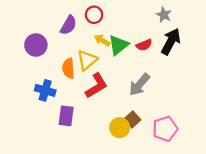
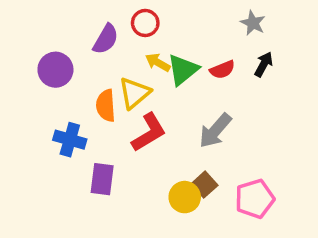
black arrow: (171, 42) -> (264, 64), size x0.6

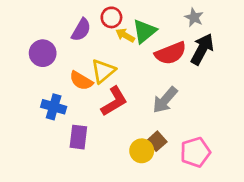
yellow arrow: (158, 62) -> (125, 35), moved
black arrow: (264, 64) -> (202, 49), size x1.6
green triangle: (183, 70) -> (144, 31), moved
red semicircle: (222, 70) -> (171, 53), size x1.6
orange semicircle: (106, 106) -> (81, 81), turned -55

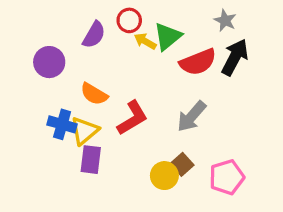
yellow triangle: (103, 71) -> (84, 131), moved

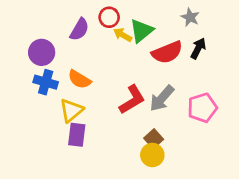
black arrow: (235, 57) -> (198, 48), size x0.7
red L-shape: (132, 118) -> (132, 100), moved
blue cross: (62, 124) -> (46, 82), moved
yellow circle: (164, 176) -> (152, 155), moved
pink pentagon: (227, 177) -> (202, 108), moved

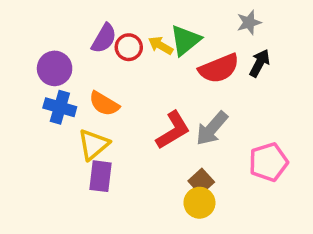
red circle: (109, 17) -> (129, 47), moved
gray star: (190, 17) -> (249, 22), turned 30
pink pentagon: (202, 108) -> (268, 162), moved

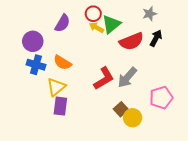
red circle: (129, 47) -> (93, 14), moved
yellow circle: (199, 203) -> (133, 118), moved

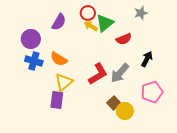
black arrow: (156, 38) -> (147, 59), moved
red semicircle: (131, 41) -> (124, 39), size x0.7
yellow triangle: (56, 87) -> (64, 82), moved

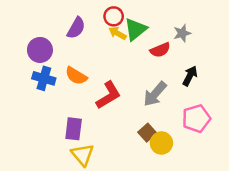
gray star: (141, 13) -> (182, 33), moved
red L-shape: (98, 74) -> (108, 95), moved
yellow triangle: (64, 82) -> (83, 155), moved, turned -30

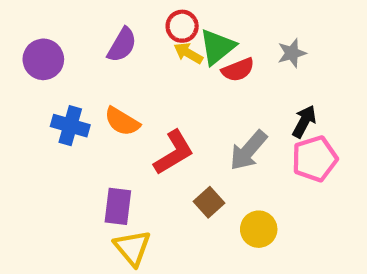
purple circle: (40, 50) -> (43, 59), moved
red semicircle: (160, 50) -> (238, 70), moved
pink pentagon: (196, 118) -> (315, 159), moved
brown square: (147, 133) -> (209, 202), moved

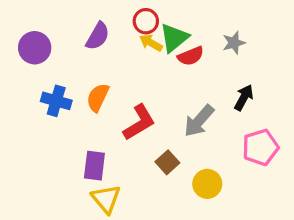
orange semicircle: (122, 121) -> (98, 98), turned 84
pink pentagon: (315, 159) -> (260, 147), moved

